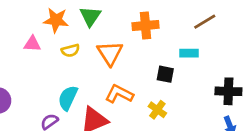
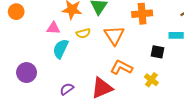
cyan semicircle: (68, 98) -> (61, 49), moved

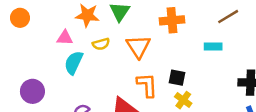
black square: (158, 52) -> (177, 78), moved
orange L-shape: (121, 67) -> (147, 85), turned 60

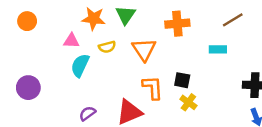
purple circle: (32, 91) -> (28, 88), moved

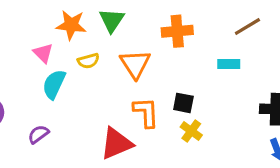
pink triangle: (71, 41) -> (43, 53), turned 42
purple semicircle: (87, 113) -> (38, 134), moved

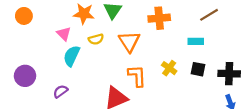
black square: (183, 103) -> (198, 69), moved
yellow cross: (191, 131) -> (169, 68), moved

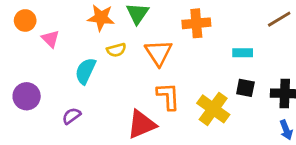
brown line: (209, 15) -> (279, 19), moved
pink triangle: (64, 34) -> (50, 39), moved
yellow cross: (169, 68) -> (213, 109), moved, size x1.6

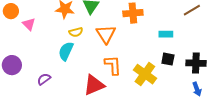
cyan semicircle: (85, 71) -> (66, 51), moved

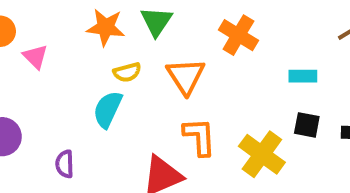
orange cross: (133, 13) -> (238, 35), turned 36
purple semicircle: (44, 79) -> (65, 164), turned -56

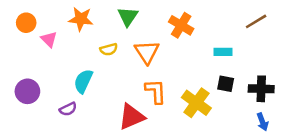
orange star: (106, 27) -> (81, 19), moved
cyan semicircle: (108, 109) -> (83, 81), moved
purple semicircle: (65, 164) -> (68, 109), turned -114

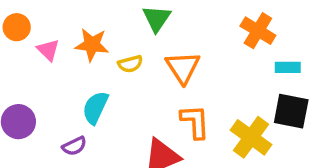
orange star: (81, 19) -> (92, 45), moved
orange cross: (181, 25) -> (258, 31), moved
black square: (226, 84) -> (291, 111), size x1.5

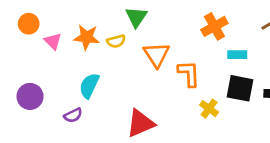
orange cross: (258, 31) -> (214, 26), turned 30
yellow semicircle: (130, 64) -> (116, 41), moved
orange L-shape: (195, 122) -> (189, 74), moved
yellow cross: (251, 137) -> (209, 109), size x0.6

